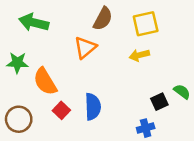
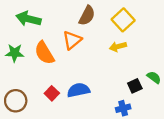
yellow square: (146, 24) -> (123, 20), turned -30
orange semicircle: (45, 82) -> (44, 53), moved
blue semicircle: (93, 107) -> (78, 90), turned -100

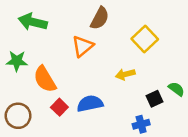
yellow square: (123, 20) -> (145, 39), moved
yellow arrow: (118, 46) -> (125, 74), moved
orange semicircle: (44, 53) -> (45, 79), moved

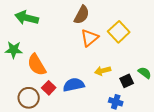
orange triangle: (83, 46) -> (90, 38), moved
yellow arrow: (125, 74) -> (103, 71), moved
brown circle: (18, 116) -> (29, 98), moved
blue cross: (141, 124) -> (116, 102), turned 32

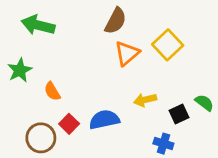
green star: (14, 50) -> (20, 70), turned -30
orange semicircle: (37, 65) -> (52, 91), size x0.6

